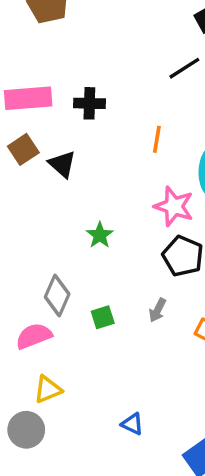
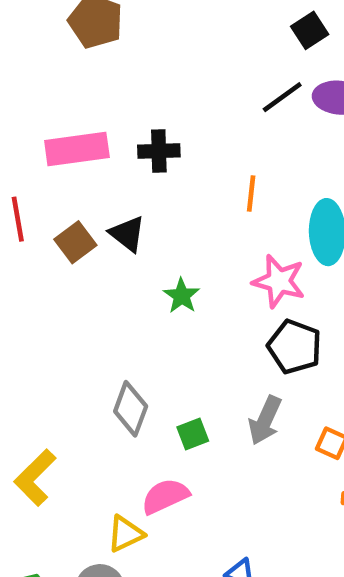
brown square: (23, 149) -> (75, 242), moved
green star: (100, 235) -> (182, 296), moved
gray arrow: (158, 310) -> (265, 420), size x1.5
pink semicircle: (34, 336) -> (165, 496), moved

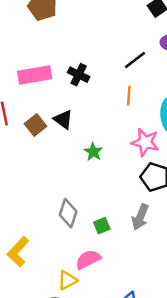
black line: (282, 97) -> (135, 60), moved
black cross: (159, 151) -> (79, 75), turned 30

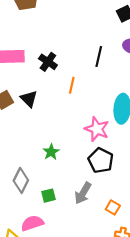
black line: (135, 60) -> (99, 56), turned -48
orange line: (129, 96) -> (72, 85), moved
green star: (93, 152) -> (51, 152), moved

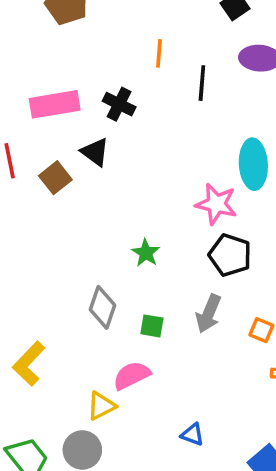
orange line: (72, 85) -> (159, 53), moved
black triangle: (29, 99) -> (95, 152), moved
green square: (48, 196) -> (152, 326), turned 32

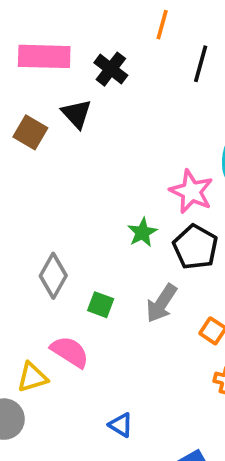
brown square: (55, 178) -> (30, 132), turned -32
green star: (146, 253) -> (142, 232), moved
pink semicircle: (132, 375) -> (70, 352), turned 48

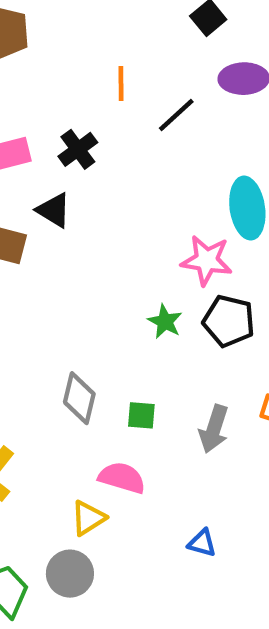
black line: (201, 64) -> (176, 115), turned 48
black cross: (111, 69) -> (78, 149), turned 32
gray arrow: (162, 303) -> (214, 429), moved

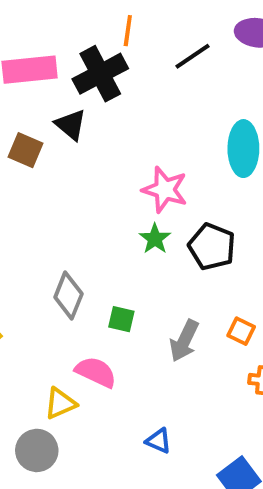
orange line: (121, 83) -> (128, 31), moved
black cross: (78, 149) -> (100, 74), size x1.5
pink star: (207, 260) -> (165, 190), moved

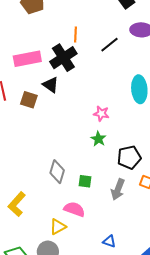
pink star: (165, 190) -> (101, 114), size x0.7
black pentagon: (212, 247) -> (129, 157), moved, turned -30

